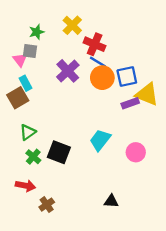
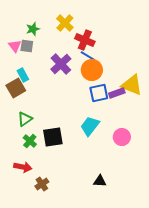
pink triangle: (20, 60) -> (15, 46), moved
blue square: (127, 77) -> (99, 93), moved
black square: (59, 152) -> (53, 137), turned -30

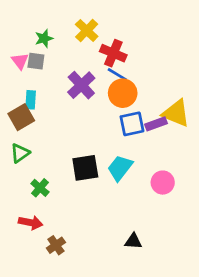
cyan rectangle: (23, 75) -> (31, 100), turned 32
green triangle: (25, 119) -> (20, 153), moved
black square: (53, 137) -> (85, 168), moved

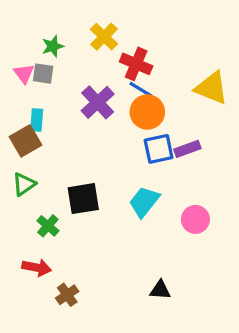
yellow triangle: (176, 113) -> (211, 88), moved
black square: (85, 168) -> (83, 199), moved

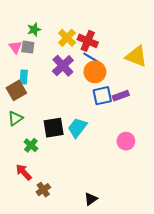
yellow cross: (104, 37) -> (67, 38), moved
cyan trapezoid: (144, 202) -> (77, 128), moved
red arrow: (37, 268) -> (24, 172), turned -144
black triangle: (160, 290) -> (91, 199), moved, turned -40

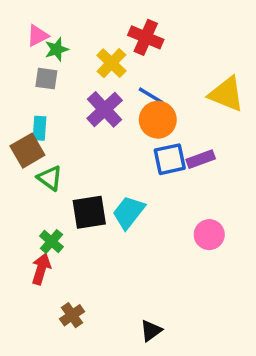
red cross: (88, 41) -> (146, 37), moved
pink triangle: (15, 47) -> (38, 36), moved, turned 40
green triangle: (15, 118) -> (50, 178), moved, turned -49
red arrow: (24, 172) -> (41, 269), moved, turned 60

